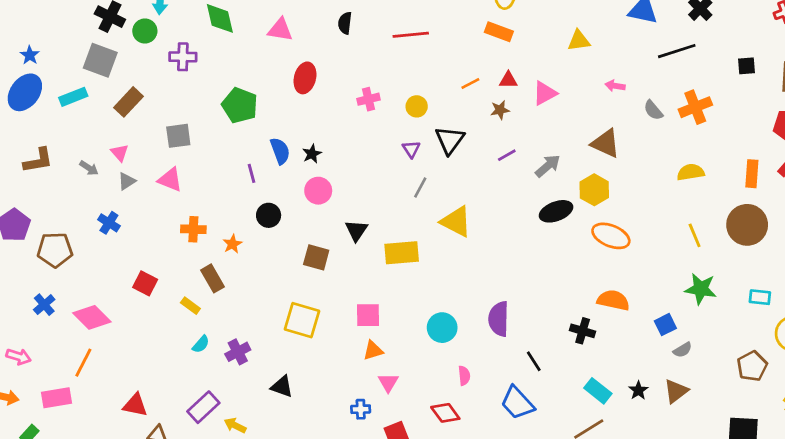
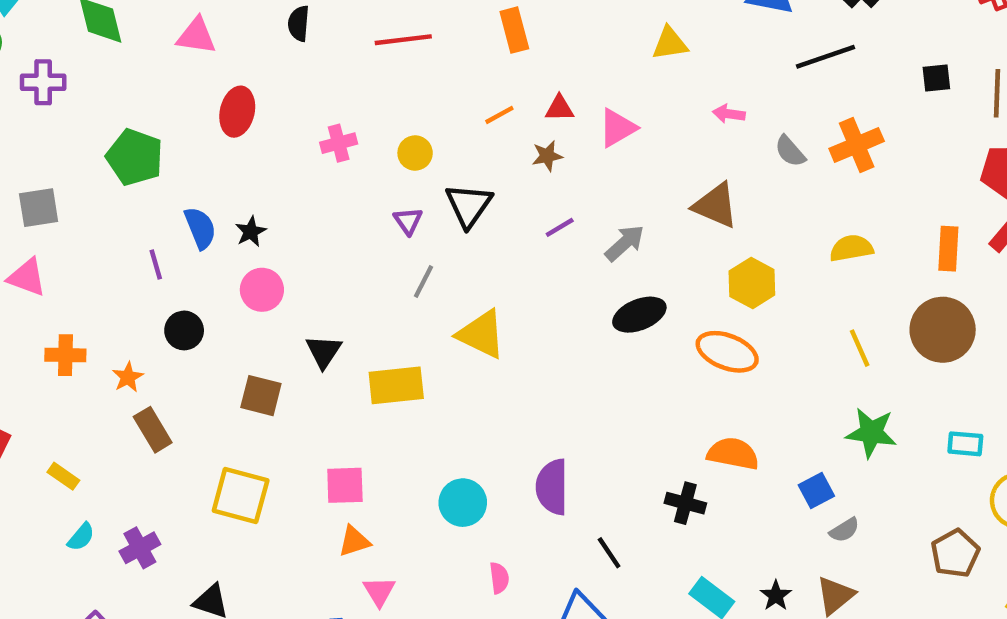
orange rectangle: (499, 32) -> (514, 30), moved, turned 56
yellow hexagon: (594, 190) -> (752, 283), moved
brown rectangle: (213, 278) -> (153, 430), moved

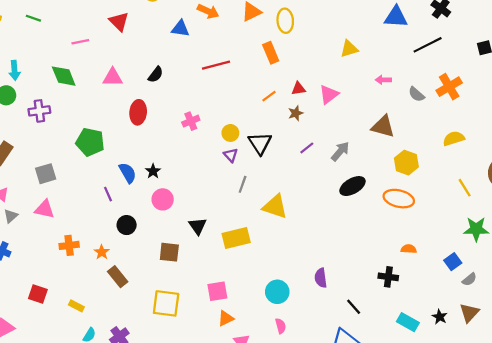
black semicircle: (299, 23) -> (156, 75), moved, turned -140
yellow circle: (415, 153) -> (230, 133), moved
orange semicircle: (733, 454) -> (409, 249), size x0.6
purple semicircle: (552, 487) -> (321, 278), size x0.7
pink semicircle: (499, 578) -> (281, 326), moved

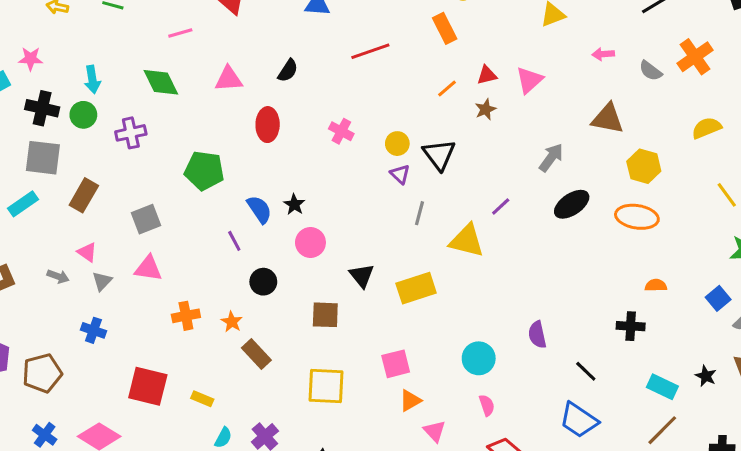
pink cross: (191, 121) -> (341, 131), turned -35
purple line: (307, 148) -> (501, 206), moved
red square: (38, 294) -> (148, 386), size x1.5

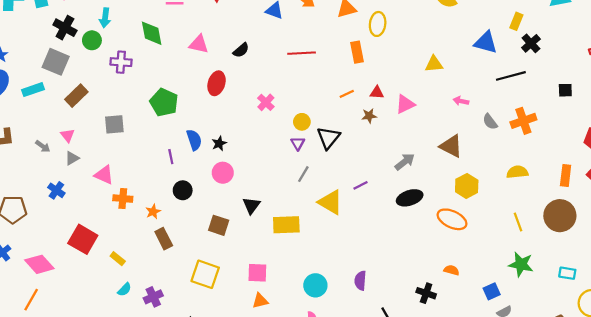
pink triangle: (148, 268) -> (104, 175), moved

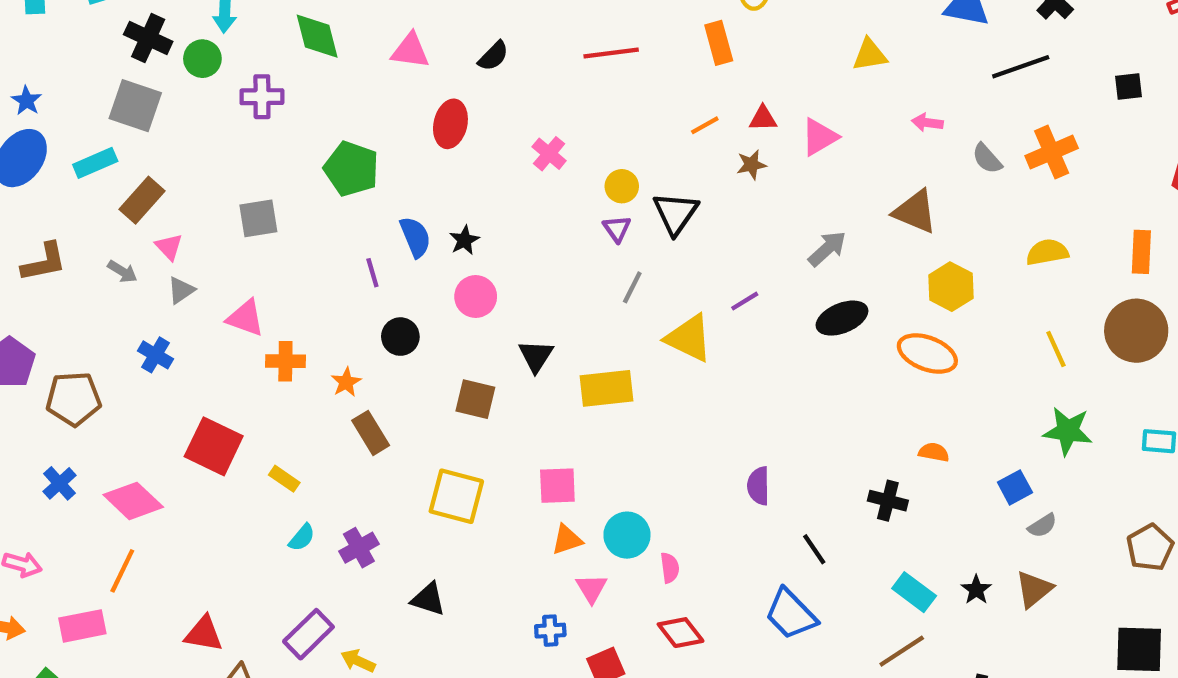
brown rectangle: (76, 96) -> (142, 200), moved
cyan circle: (315, 285) -> (627, 535), moved

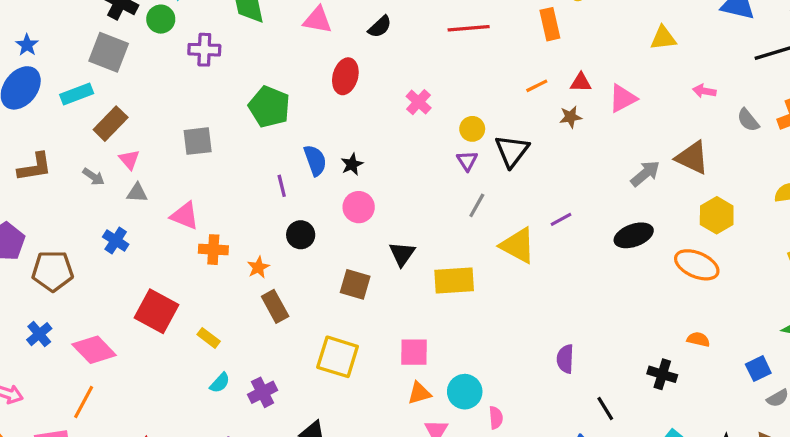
gray arrow: (827, 249) -> (645, 174), moved
gray triangle: (181, 290) -> (137, 193), turned 35

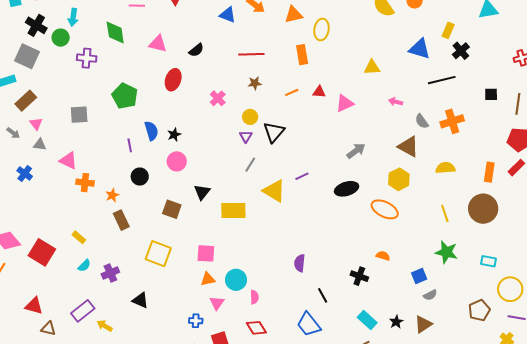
brown star: (571, 117) -> (255, 83), moved
brown triangle: (692, 158) -> (408, 146), moved
red square: (157, 311) -> (42, 252), moved

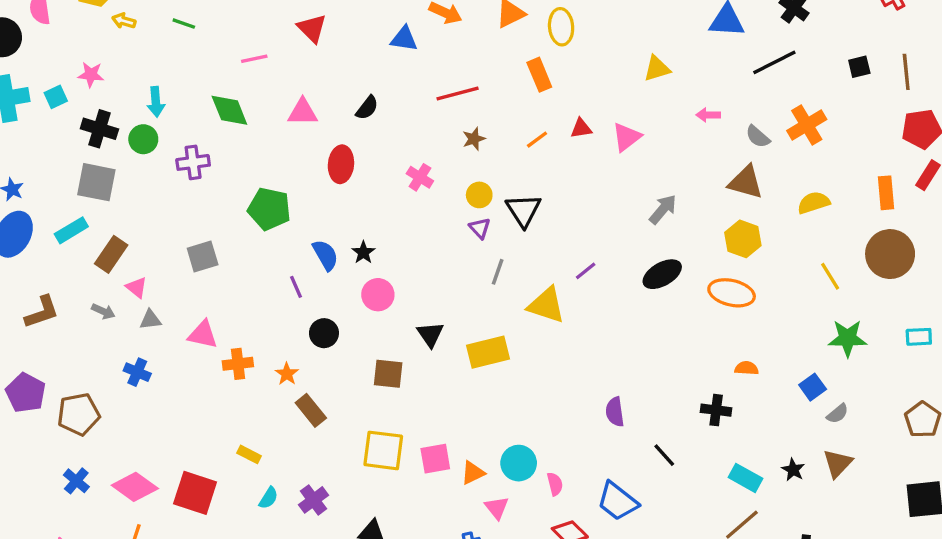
pink square: (206, 253) -> (435, 459), moved
blue trapezoid: (309, 324) -> (617, 501), moved

